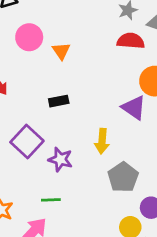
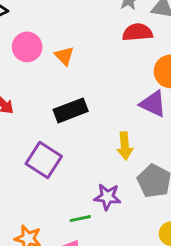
black rectangle: (59, 101) -> (71, 110), size x1.5
purple star: (60, 159) -> (107, 197), moved

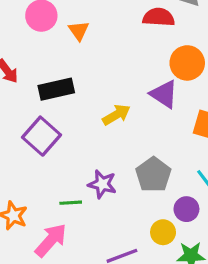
black rectangle: (71, 110) -> (56, 89), moved
yellow arrow: (125, 146) -> (116, 115), moved, turned -124

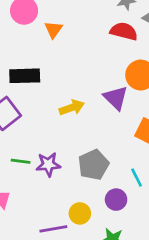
purple star: (102, 184) -> (48, 164), turned -30
green line: (71, 203) -> (21, 161), moved
yellow circle: (163, 232) -> (80, 213), moved

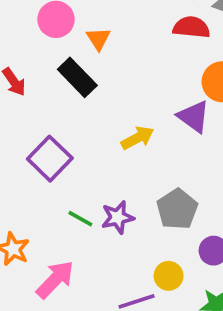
black rectangle: (25, 76) -> (77, 77), moved, turned 56
green line: (21, 161) -> (80, 219), turned 30

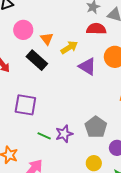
purple triangle: (194, 117) -> (87, 66), moved
yellow arrow: (138, 138) -> (69, 47), moved
purple square: (50, 159) -> (25, 105), turned -30

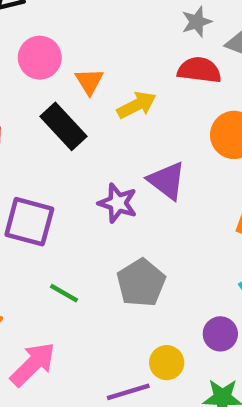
purple triangle: (87, 66) -> (167, 181), moved
gray pentagon: (96, 127) -> (141, 283), moved
purple star: (64, 134) -> (118, 203), moved, turned 30

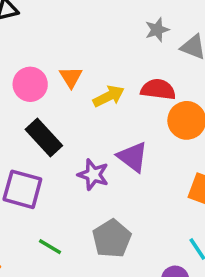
pink circle: (40, 58) -> (30, 84), moved
red semicircle: (199, 70) -> (158, 89), moved
black rectangle: (64, 126) -> (44, 137), moved

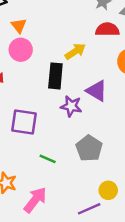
orange triangle: (71, 77) -> (19, 26), moved
red semicircle: (158, 89) -> (107, 29), moved
black rectangle: (44, 137) -> (55, 76), moved, turned 55

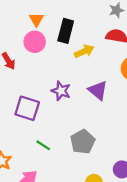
black rectangle: (55, 76) -> (66, 31), moved
purple star: (71, 106) -> (61, 91), moved

